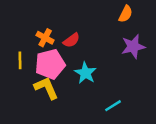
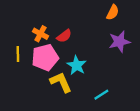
yellow L-shape: (46, 88) -> (61, 82), moved

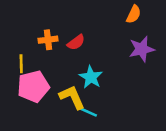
orange cross: (40, 34) -> (48, 40), turned -35
pink pentagon: (45, 57) -> (33, 87), moved
cyan line: (101, 95) -> (88, 112), moved, turned 56

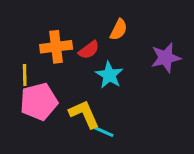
orange semicircle: (134, 14) -> (119, 30), moved
orange cross: (48, 40) -> (56, 47), size x1.4
cyan star: (91, 77) -> (109, 75), moved

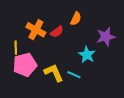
orange cross: (56, 47) -> (36, 30), turned 36
cyan star: (109, 75) -> (87, 55), moved
cyan line: (103, 131) -> (74, 75), moved

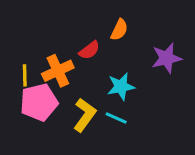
orange cross: (36, 30) -> (58, 71), moved, turned 36
cyan star: (87, 55) -> (121, 86), moved, turned 30
yellow L-shape: (54, 73) -> (85, 115), turned 60

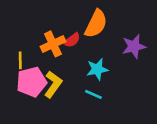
orange semicircle: (119, 30) -> (96, 24), size x1.6
orange cross: (58, 71) -> (53, 44), moved
yellow L-shape: (85, 115) -> (53, 84), moved

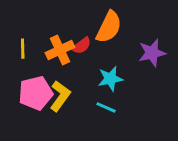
yellow line: (20, 60) -> (23, 49), moved

